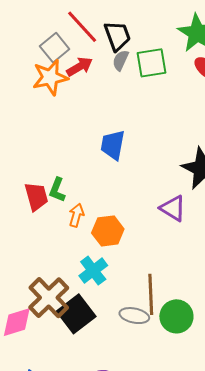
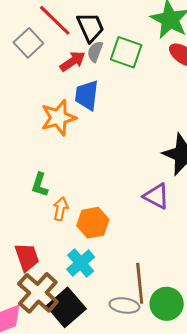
green square: (151, 63) -> (126, 52), turned 32
red arrow: (80, 67) -> (73, 61), moved
orange star: (50, 77) -> (58, 118), moved
blue trapezoid: (113, 145) -> (87, 95), moved
red trapezoid: (36, 197) -> (27, 257), moved

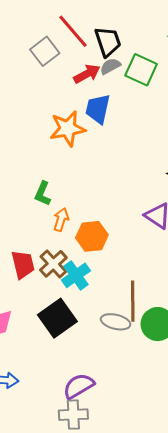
gray semicircle: (95, 52) -> (110, 66), turned 35
brown cross: (38, 293) -> (53, 264), moved, size x0.7

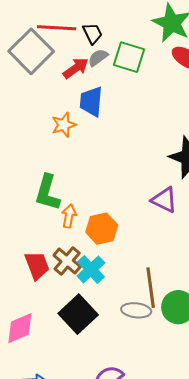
red line: (73, 31) -> (57, 28), turned -39
black trapezoid: (108, 42) -> (92, 33), size x0.7
gray square: (45, 51) -> (31, 51), size x1.5
orange star: (68, 129) -> (64, 125), size x0.7
green L-shape: (43, 194) -> (47, 193), size x1.5

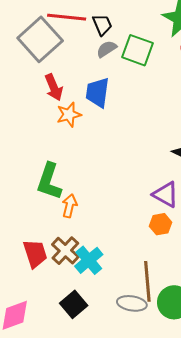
red arrow: (76, 68) -> (54, 87), moved, turned 100
orange hexagon: (102, 229) -> (160, 224), moved, size x0.7
black square: (78, 314) -> (74, 304), size x0.7

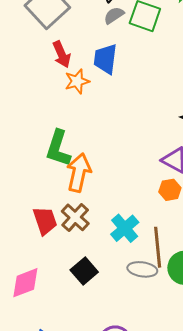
orange arrow: (70, 206) -> (79, 173), size x1.6
cyan cross: (89, 260) -> (125, 228), moved

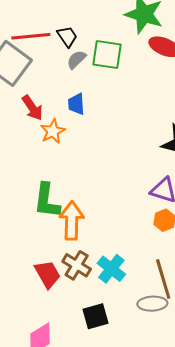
blue trapezoid: (105, 59) -> (76, 104), size x0.7
cyan cross: (125, 228) -> (111, 269), moved
black square: (84, 271) -> (96, 316), turned 36

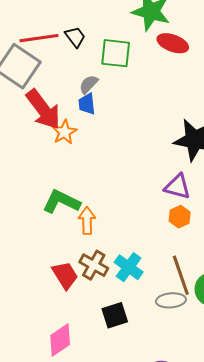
gray semicircle: (76, 60) -> (89, 84), moved
red arrow: (32, 108) -> (43, 109), size x1.6
green L-shape: (47, 201) -> (61, 202), turned 111
orange arrow: (72, 221) -> (87, 221), size x0.7

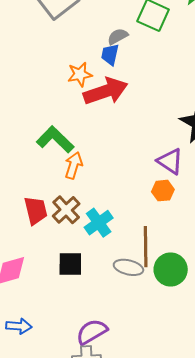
red arrow: (43, 109) -> (106, 91), moved, turned -90

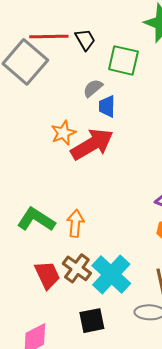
blue trapezoid: (110, 54) -> (107, 106), moved
green L-shape: (55, 139) -> (36, 220), moved
cyan cross: (99, 223) -> (111, 274), size x1.4

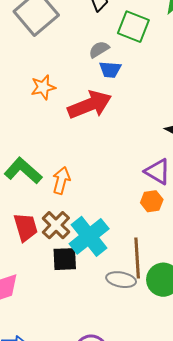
blue trapezoid: (107, 106) -> (110, 70), turned -95
orange star: (63, 133) -> (43, 87), moved
black square: (92, 321) -> (65, 259), moved

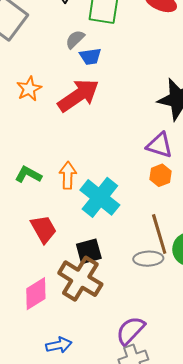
green L-shape: (23, 171) -> (28, 175), size x0.7
brown cross: (56, 225) -> (80, 279), moved, size x1.5
cyan cross: (89, 236) -> (100, 197), moved

